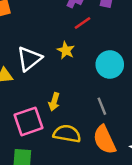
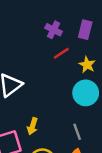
yellow star: (66, 50) -> (87, 65), moved

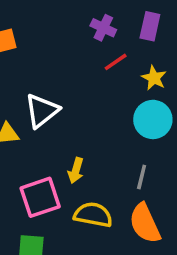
gray line: (77, 132) -> (142, 177), turned 35

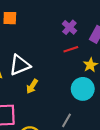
yellow arrow: (76, 170) -> (32, 86), moved

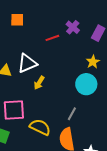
red line: (71, 49) -> (52, 38), moved

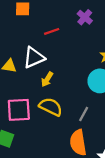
red line: (52, 38) -> (52, 31), moved
yellow semicircle: (40, 127) -> (51, 107), moved

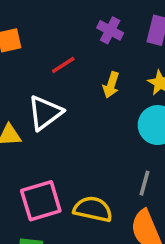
yellow arrow: (47, 79) -> (111, 85), moved
yellow semicircle: (51, 107) -> (93, 209), moved

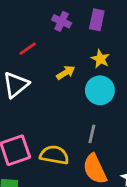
yellow arrow: (111, 85) -> (66, 73), moved, turned -138

